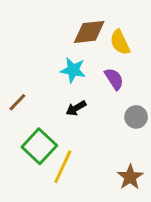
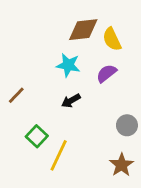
purple semicircle: (114, 79) -> (106, 73), turned -95
gray circle: (136, 117) -> (127, 125), moved
green square: (39, 146) -> (37, 136), size x0.7

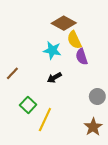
brown diamond: (83, 30) -> (64, 23), turned 35
yellow semicircle: (112, 39) -> (74, 40), moved
purple semicircle: (106, 73) -> (82, 57), turned -70

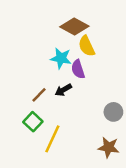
purple semicircle: (82, 57) -> (78, 69), moved
brown line: (12, 73) -> (39, 95), moved
brown star: (93, 127) -> (109, 147), turned -30

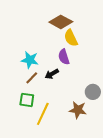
cyan star: (61, 58) -> (30, 60), moved
green square: (33, 122) -> (27, 100), turned -35
brown star: (109, 147) -> (78, 110), moved

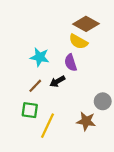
brown diamond: (61, 22) -> (86, 24), moved
yellow semicircle: (71, 38) -> (78, 42), turned -36
cyan star: (30, 60) -> (40, 57), moved

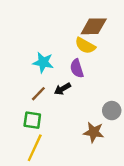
brown diamond: (86, 24) -> (94, 26), turned -30
yellow line: (47, 126) -> (35, 148), moved

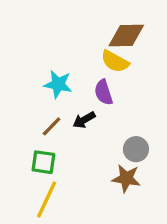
gray circle: (112, 111) -> (136, 149), moved

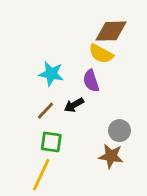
green square: (43, 162) -> (51, 142), moved

